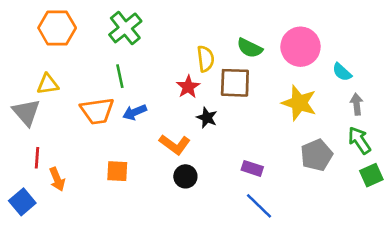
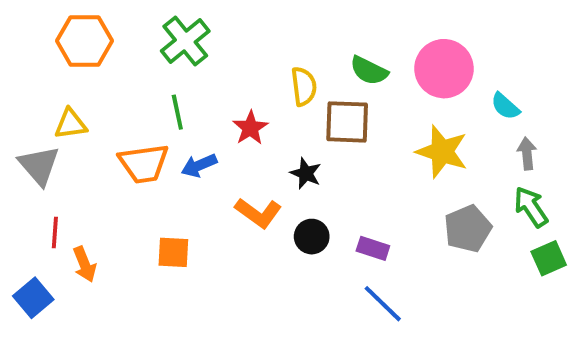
red star: (188, 87) -> (250, 128), moved
black circle: (185, 176) -> (312, 237), moved

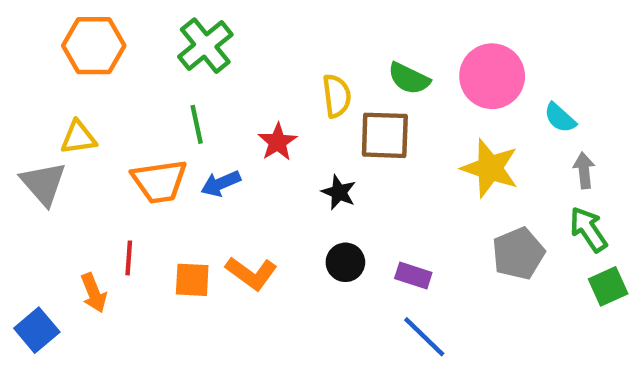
orange L-shape: (258, 213) -> (251, 273), moved
red line: (55, 233) -> (129, 258), moved

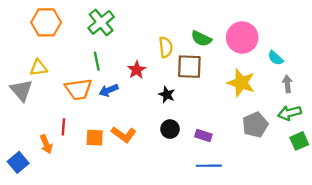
green arrow: (588, 229) -> (290, 113), turned -70
blue line: (424, 337) -> (209, 166), turned -45

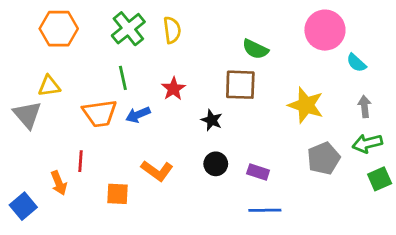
pink circle: (242, 38) -> (325, 30), moved
yellow semicircle: (166, 47) -> (172, 30), moved
cyan semicircle: (276, 58) -> (356, 63), moved
orange square: (95, 138) -> (117, 194), moved

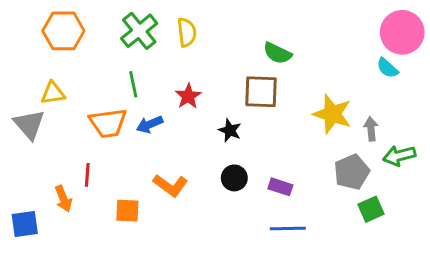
pink circle: (325, 30) -> (402, 32), moved
gray arrow: (365, 106) -> (371, 129), moved
green square: (380, 179) -> (371, 209), moved
blue square: (23, 206) -> (25, 224), turned 32

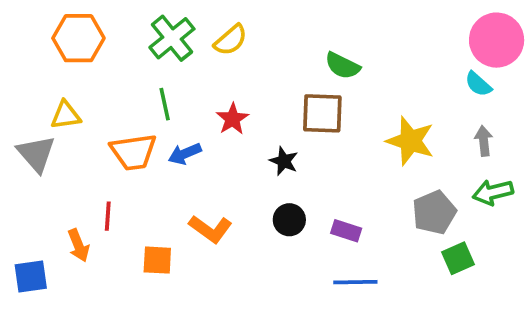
yellow semicircle: (187, 32) -> (231, 40), turned 56
gray arrow: (371, 129) -> (484, 141), moved

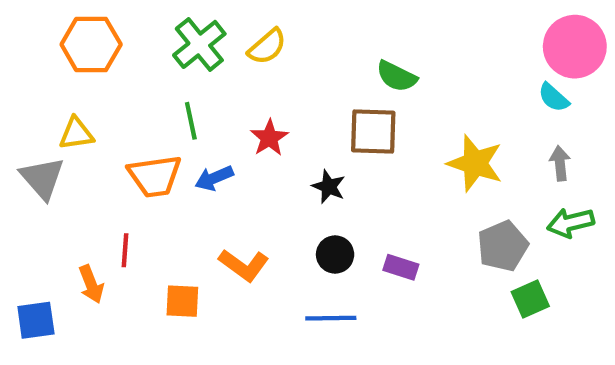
blue line: (355, 282) -> (331, 318), moved

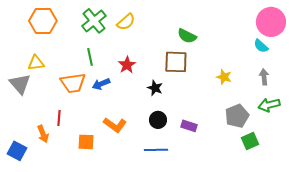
yellow star: (475, 163) -> (224, 77), size x0.6
blue square: (36, 320) -> (17, 151), turned 36

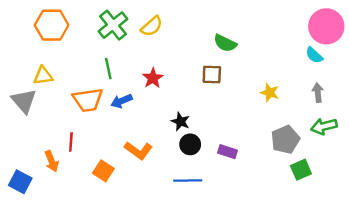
brown square: (176, 62) -> (212, 75), size x0.7
black star: (155, 88) -> (181, 121), moved
orange square: (86, 142) -> (103, 171), turned 30

